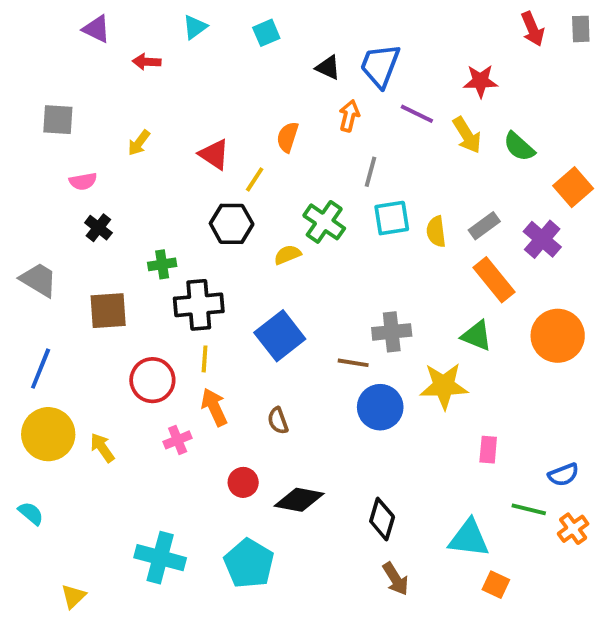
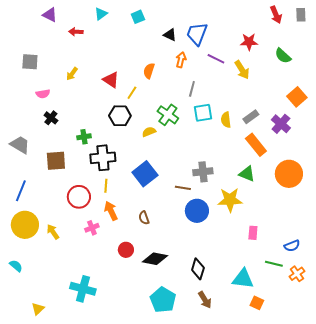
green semicircle: (519, 147) -> (283, 56), moved
cyan pentagon: (249, 563) -> (163, 300), moved

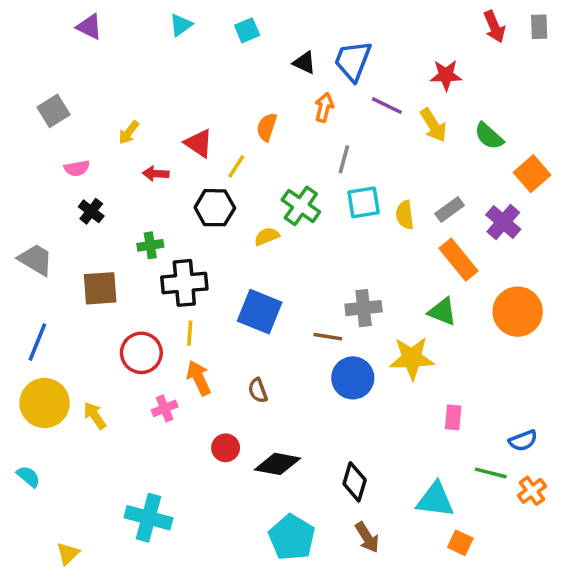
red arrow: (76, 32) -> (156, 174), moved
green semicircle: (283, 56) -> (489, 136), moved
gray square: (30, 62) -> (54, 111), turned -36
blue square: (145, 174) -> (260, 312), turned -30

